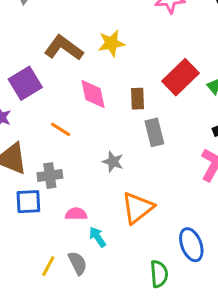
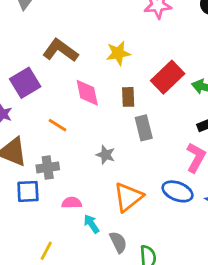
yellow star: (111, 43) -> (118, 53), moved
blue ellipse: (191, 245) -> (178, 191), moved, turned -48
gray semicircle: (78, 263) -> (118, 242), moved

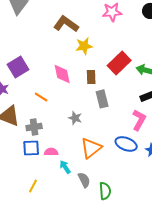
brown L-shape: (60, 50) -> (66, 24), moved
blue square: (28, 191) -> (31, 148), moved

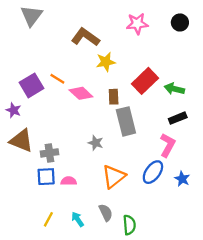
pink diamond: (62, 74) -> (81, 93), turned -35
orange line: (41, 97) -> (57, 79), moved
gray rectangle: (102, 99) -> (126, 121), size x1.4
blue ellipse: (126, 144) -> (153, 172), turned -75
cyan arrow: (65, 167) -> (78, 219), moved

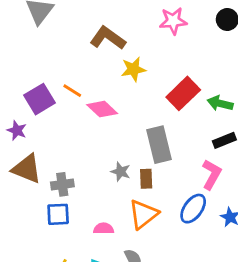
brown rectangle: (114, 97) -> (146, 179), moved
pink semicircle: (69, 181) -> (104, 229), moved

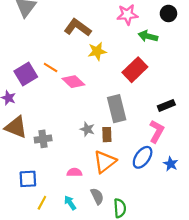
green arrow: (220, 103) -> (148, 36), moved
blue square: (58, 214) -> (28, 179), moved

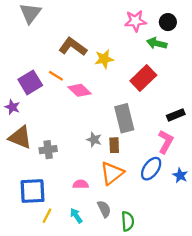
black circle: (168, 13) -> (168, 22), moved
brown L-shape: (78, 28) -> (73, 47), moved
blue square: (28, 179) -> (32, 191), size x1.4

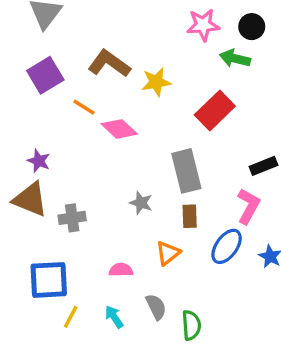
purple square: (30, 82) -> (45, 75), moved
purple star: (12, 107) -> (39, 161), moved
brown rectangle: (114, 145) -> (190, 216), moved
orange triangle: (112, 173) -> (168, 253), size x0.7

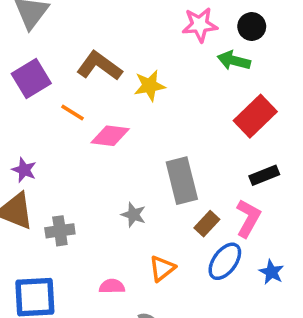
red rectangle: (215, 110) -> (255, 116), moved
pink diamond: (119, 129) -> (110, 136), turned -36
brown rectangle: (190, 216) -> (207, 224), moved, turned 45

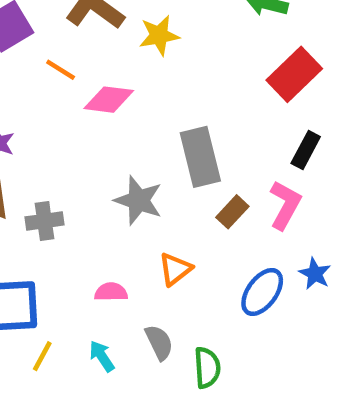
black rectangle: (264, 175) -> (306, 150), turned -40
gray star: (133, 215) -> (138, 200), size x1.5
blue ellipse: (225, 261) -> (262, 292), moved

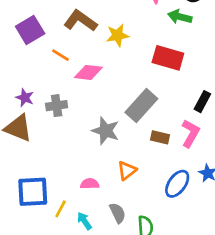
red rectangle: (294, 74) -> (168, 58), moved, turned 60
gray rectangle: (200, 157) -> (141, 106), turned 56
brown rectangle: (232, 212) -> (160, 137), turned 60
gray cross: (45, 221) -> (57, 106), moved
yellow line: (42, 356) -> (61, 209), moved

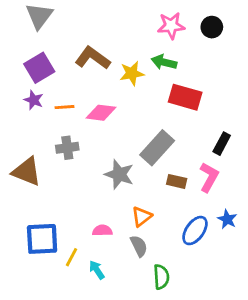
green arrow: (180, 17) -> (164, 62), moved
orange line: (61, 55) -> (64, 107), moved, turned -36
purple star: (25, 98) -> (34, 100), moved
gray semicircle: (118, 213) -> (139, 246), moved

